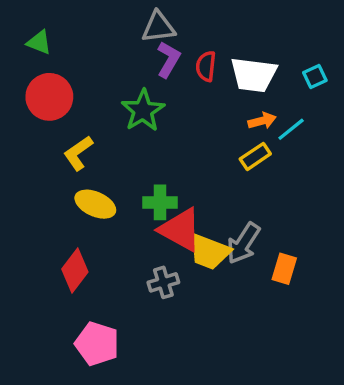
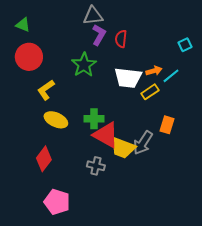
white trapezoid: (254, 75) -> (128, 78), moved
orange rectangle: (284, 269) -> (167, 125), moved
gray cross: (163, 282) -> (96, 166), turned 30

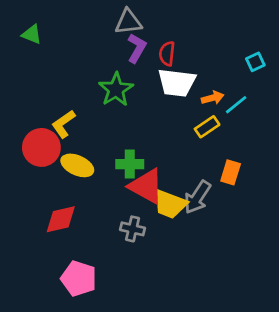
red circle: (29, 57) -> (41, 147), moved
white trapezoid: (128, 78) -> (177, 83), moved
red diamond: (44, 159) -> (61, 219), turned 40

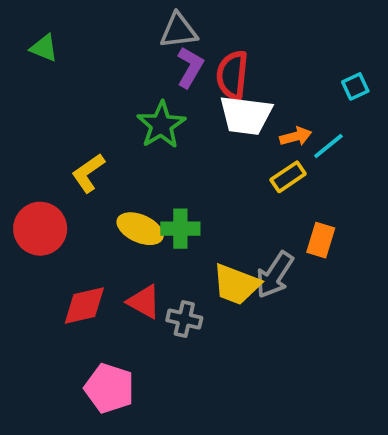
red semicircle: (167, 54) -> (232, 75), size x1.4
red circle: (41, 147) -> (40, 229), moved
yellow ellipse: (77, 165) -> (140, 229), moved
red triangle: (146, 186) -> (144, 302), moved, size x0.7

